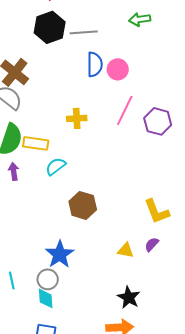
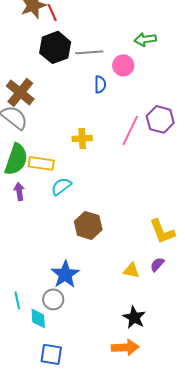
blue semicircle: (95, 64) -> (100, 84), size x0.7
pink circle: (118, 69) -> (123, 65), moved
purple hexagon: (158, 121) -> (160, 119), moved
cyan diamond: (46, 298) -> (38, 318), moved

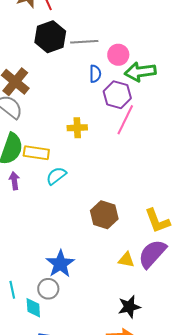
green arrow: (145, 39) -> (140, 72), moved, size x1.4
purple hexagon: (160, 119) -> (117, 95), moved
brown hexagon: (88, 225) -> (104, 215), moved
purple semicircle: (157, 264) -> (152, 254), size x2.0
black star: (134, 317) -> (129, 307), turned 30

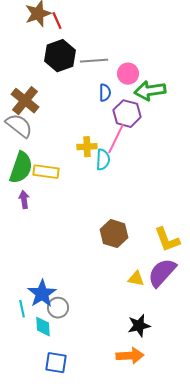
pink line: (125, 120) -> (116, 139), moved
cyan semicircle: (56, 176) -> (103, 160), moved, turned 130
blue star: (60, 264) -> (42, 294), moved

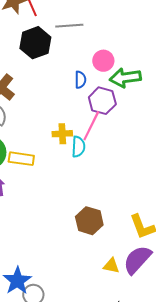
gray line: (94, 61) -> (69, 26), moved

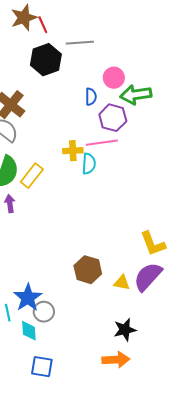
pink line: (91, 126) -> (102, 143), turned 56
yellow rectangle: (21, 159) -> (32, 176), turned -60
brown hexagon: (89, 221) -> (88, 270), moved

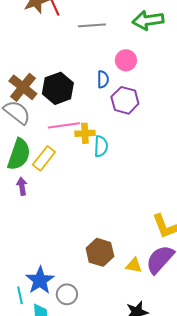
black hexagon: (46, 60) -> (58, 88), moved
green arrow: (136, 95) -> (148, 20), moved
pink line: (102, 143) -> (64, 125), moved
gray circle: (44, 312) -> (67, 294), moved

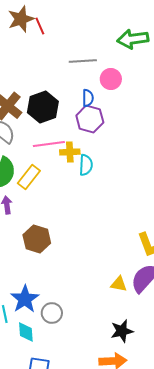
gray line: (92, 25) -> (83, 61), moved
purple hexagon: (125, 100) -> (90, 119), moved
brown hexagon: (100, 252) -> (37, 239), moved

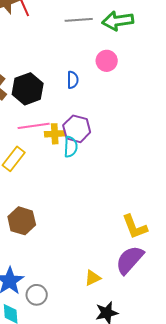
gray line: (83, 61) -> (79, 20), moved
pink circle: (111, 79) -> (107, 61), moved
purple hexagon: (90, 119) -> (77, 129), moved
yellow triangle: (119, 284) -> (93, 278), moved, turned -36

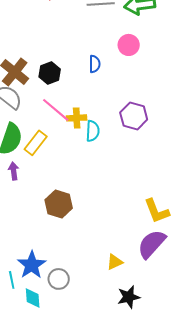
black hexagon: (28, 89) -> (50, 73), size x0.7
pink line: (34, 126) -> (56, 110), turned 48
purple hexagon: (77, 129) -> (134, 116), moved
brown hexagon: (22, 221) -> (59, 204), moved

